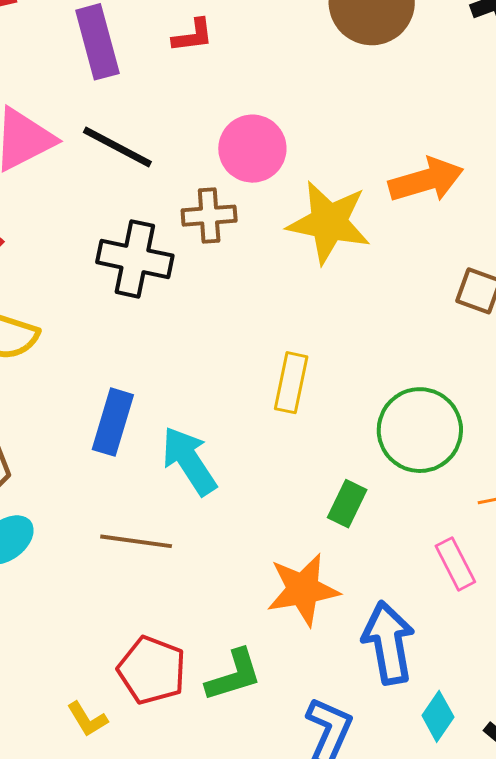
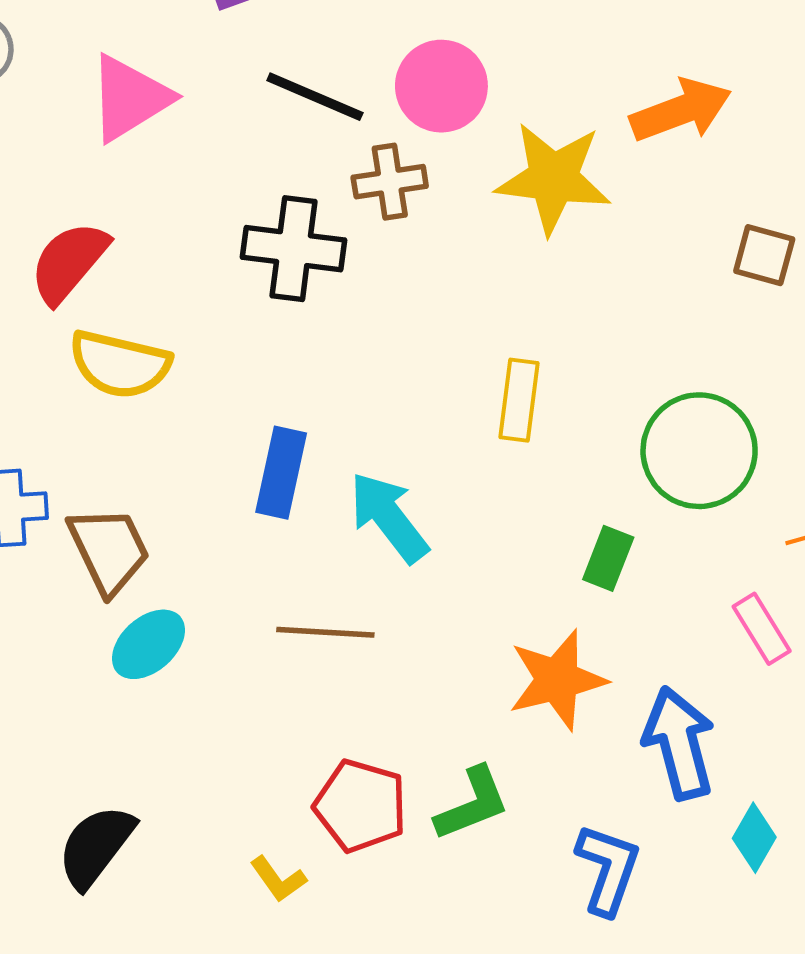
black line: (117, 147) -> (315, 97), moved

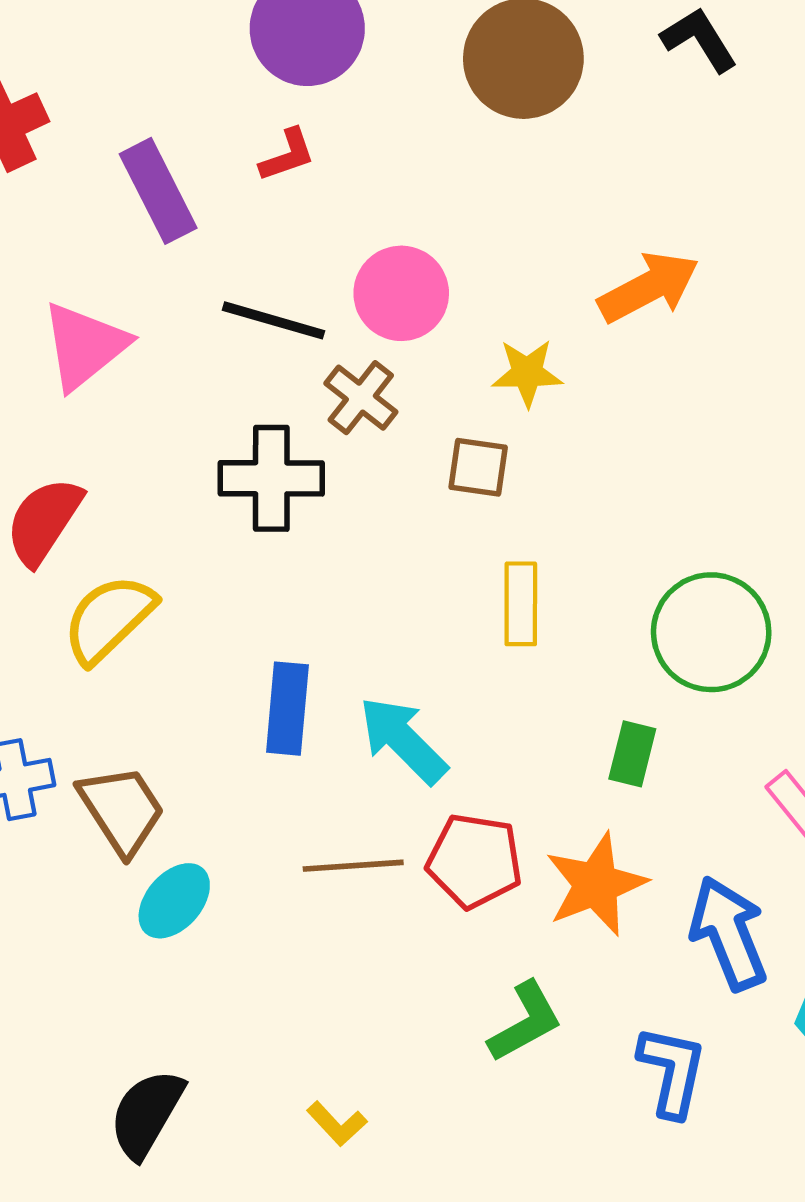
yellow star: (553, 178) -> (527, 373), size x0.6
brown cross: (390, 182) -> (361, 398), turned -36
brown square: (764, 255) -> (478, 467), moved
yellow semicircle: (120, 364) -> (109, 619), turned 130
red pentagon: (361, 806) -> (474, 861), moved

